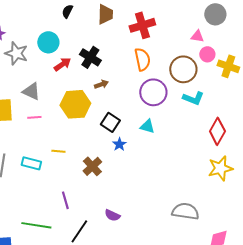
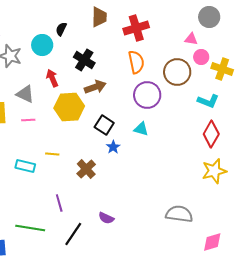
black semicircle: (67, 11) -> (61, 29), moved
red arrow: (62, 64) -> (52, 78), moved, turned -78
brown arrow: (101, 84) -> (95, 87), size x1.5
cyan L-shape: (193, 98) -> (208, 101), moved

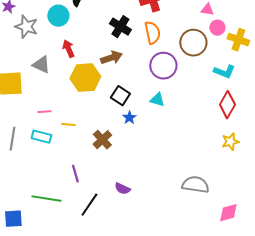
black cross: (84, 60) -> (120, 27), moved
pink line: (28, 120) -> (44, 112), moved
yellow star: (214, 171) -> (230, 142), size x0.7

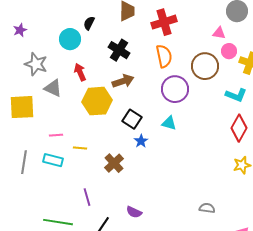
gray star: (26, 27) -> (36, 64), moved
black cross: (120, 27) -> (119, 50), moved
gray semicircle: (195, 185) -> (207, 208), size x0.6

